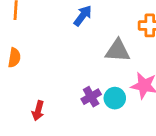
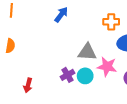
gray triangle: (118, 51) -> (87, 52), moved

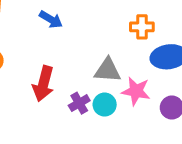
blue arrow: (61, 15) -> (51, 19), moved, turned 84
red arrow: (28, 85) -> (43, 84), moved, size x1.6

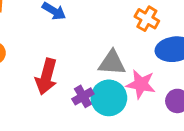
orange cross: (142, 27) -> (147, 19), turned 30
cyan circle: (105, 105) -> (109, 98), size x1.5

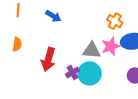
pink star: (141, 84) -> (111, 46), moved, turned -30

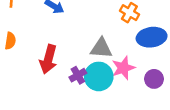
pink star: (111, 46) -> (123, 68), moved

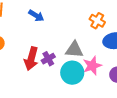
purple cross: (78, 75) -> (48, 59), moved

